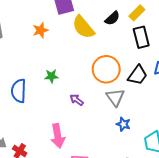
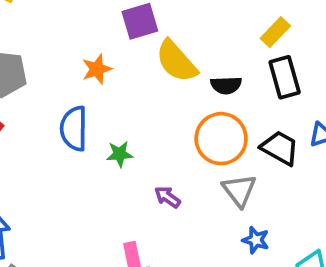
black semicircle: (112, 18) -> (226, 85), moved, turned 42
black trapezoid: (138, 75) -> (280, 148), turned -95
blue semicircle: (19, 91) -> (74, 129), moved

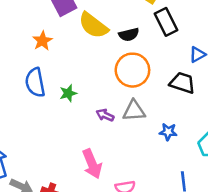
black trapezoid: (280, 148) -> (182, 83), moved
gray triangle: (239, 190) -> (134, 111), moved, turned -45

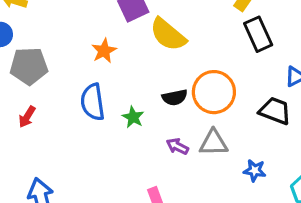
black semicircle: (129, 35) -> (175, 97), moved
green star: (68, 93) -> (133, 117), turned -30

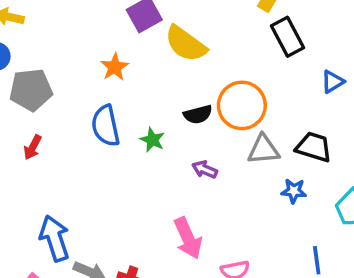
black trapezoid: (275, 111) -> (314, 147), moved
gray triangle: (214, 143) -> (264, 150), moved

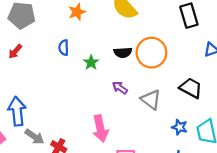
blue semicircle: (106, 126) -> (64, 48), size x0.6
gray triangle: (264, 150) -> (151, 100), moved, turned 30
blue star: (294, 191) -> (180, 127), moved

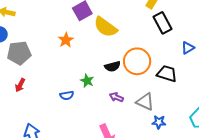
blue semicircle: (64, 48) -> (67, 95), moved, turned -88
black trapezoid: (191, 88) -> (167, 74), moved
blue star: (180, 127) -> (159, 122), moved

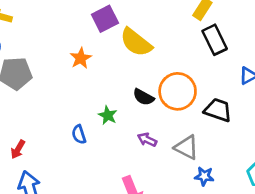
black semicircle: (113, 66) -> (143, 97), turned 42
red arrow: (20, 85) -> (18, 149), moved
blue semicircle: (67, 95) -> (79, 134), turned 80

